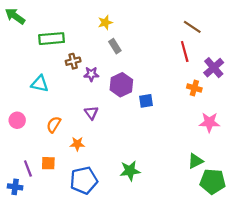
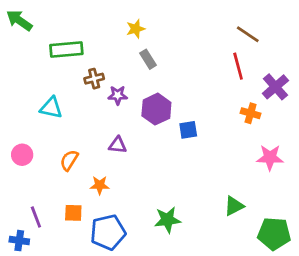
purple triangle: (91, 113) -> (118, 145), turned -48
green triangle: (195, 161) -> (234, 206), moved
orange square: (48, 163) -> (73, 213), moved

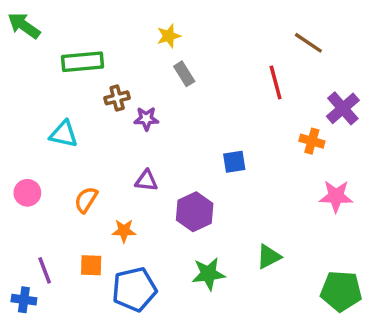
red line: (238, 66) -> (276, 82), moved
purple hexagon: (156, 109) -> (195, 212), moved
green triangle: (234, 206) -> (269, 257), moved

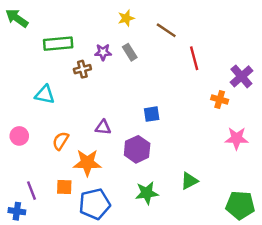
yellow star: (169, 36) -> (126, 18), moved
brown line: (308, 43) -> (166, 30), moved
purple star: (146, 119) -> (103, 52), moved
blue square: (234, 162) -> (152, 114), moved
orange star: (124, 231) -> (87, 163), size x1.6

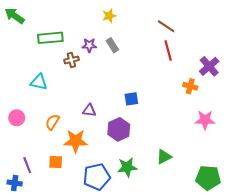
brown line: (166, 30) -> (166, 26), moved
blue pentagon: (95, 204) -> (97, 177), moved

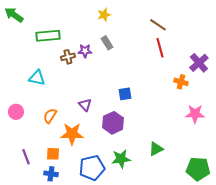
purple star: (89, 45) -> (85, 51), moved
purple triangle: (89, 110) -> (85, 105), turned 40
blue cross: (15, 183) -> (51, 174), moved

